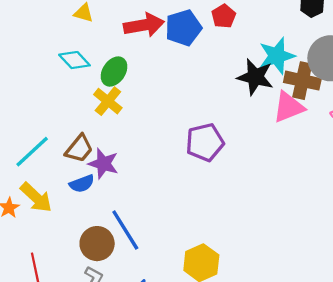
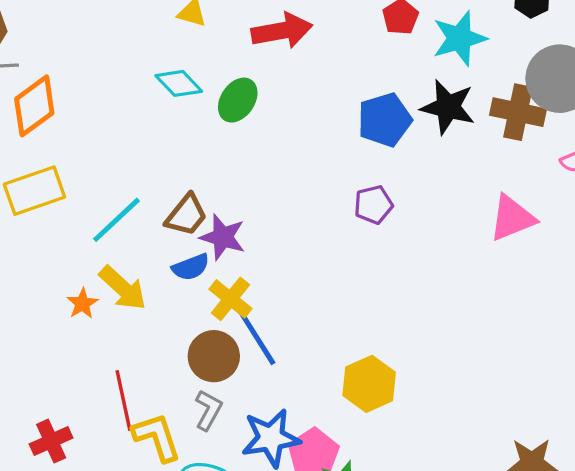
blue pentagon: (183, 28) -> (385, 120), moved
cyan star: (277, 56) -> (460, 38), moved
yellow cross: (108, 101) -> (230, 299), moved
pink triangle: (289, 107) -> (512, 218), moved
purple pentagon: (205, 142) -> (373, 205), size x0.7

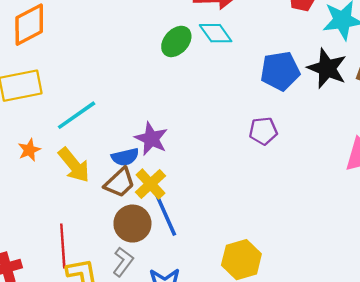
cyan diamond: (179, 83) -> (216, 33), moved
brown trapezoid: (186, 215) -> (120, 183), moved
orange star: (82, 304) -> (29, 150), moved

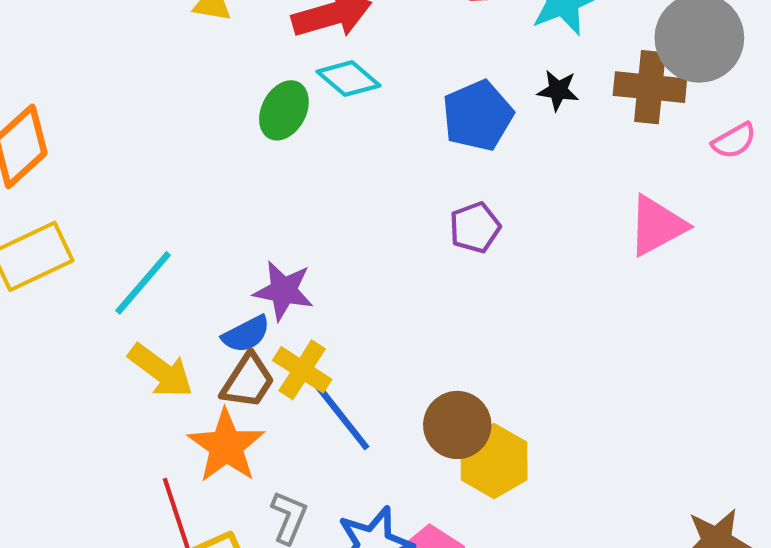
black star: (327, 68) -> (558, 90), size x0.6
orange star: (29, 150) -> (226, 446), moved, size x1.8
brown circle: (132, 224) -> (457, 425), moved

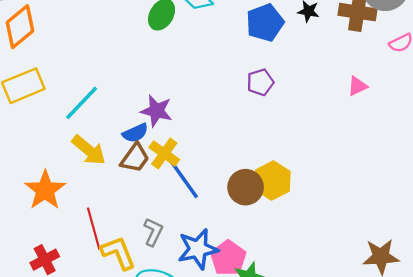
pink triangle: (657, 226) -> (358, 86), size x0.6
orange star: (226, 446) -> (45, 190), moved
yellow hexagon: (494, 461) -> (272, 181), moved

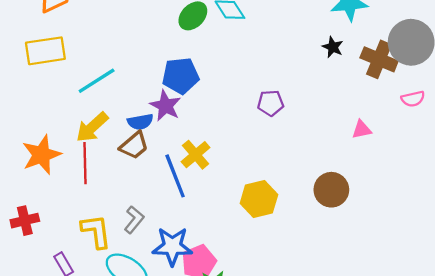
blue pentagon: (265, 23) -> (181, 76), moved
yellow arrow: (89, 150) -> (92, 127), turned 84
yellow cross: (164, 154) -> (196, 155), moved
brown circle: (246, 187) -> (331, 190), moved
red line: (94, 229) -> (85, 163), moved

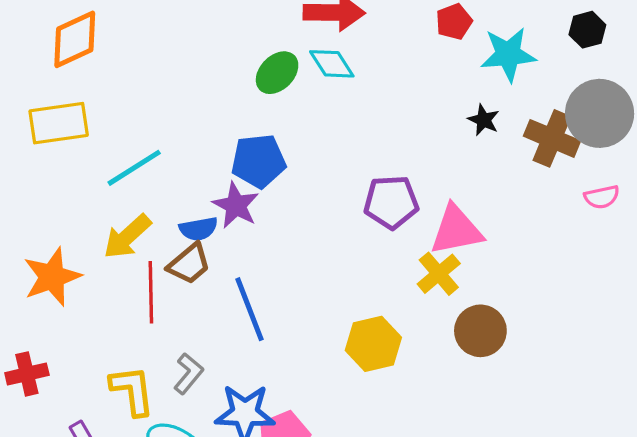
purple pentagon: (271, 103) -> (391, 202), size x1.4
pink triangle: (362, 130) -> (456, 230), moved, size x1.8
yellow cross: (196, 155) -> (439, 274), moved
red line: (85, 163) -> (151, 292), moved

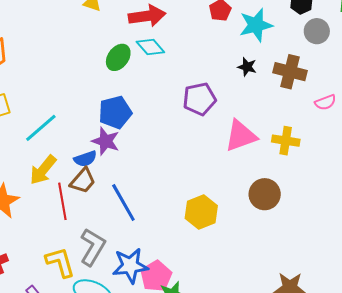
gray circle: (600, 113) -> (317, 31), moved, size x0.6
purple pentagon: (391, 202) -> (199, 99), moved
yellow cross: (439, 274) -> (286, 141), moved, turned -32
gray L-shape: (188, 374) -> (93, 247), size x1.5

